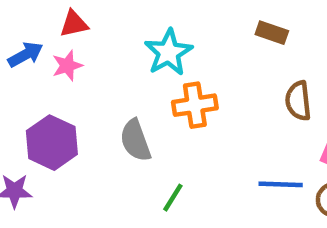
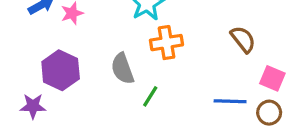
brown semicircle: (298, 101) -> (243, 39), turned 148
green line: (173, 198) -> (150, 96), moved

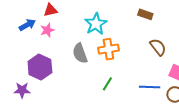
gray semicircle: (122, 69) -> (80, 53), moved
green line: (150, 96) -> (107, 84), moved

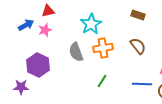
brown semicircle: (158, 47) -> (138, 46), moved

